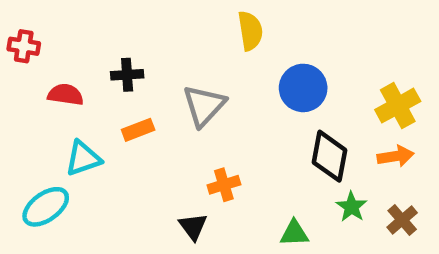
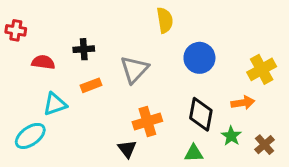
black diamond: (330, 156) -> (201, 114), moved
orange arrow: (396, 156) -> (243, 103), moved
orange cross: (224, 185) -> (147, 121), size x1.4

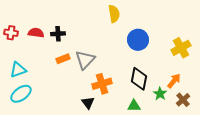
red cross: (16, 30) -> (11, 33), moved
red semicircle: (43, 62) -> (36, 33), moved
gray triangle: (134, 69) -> (85, 60), moved
orange arrow: (243, 103) -> (174, 81), moved, turned -42
cyan triangle: (55, 104) -> (18, 70), moved

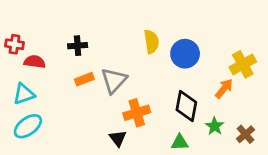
yellow semicircle: (114, 14) -> (151, 42), moved
red semicircle: (36, 33) -> (35, 62), moved
orange arrow: (174, 81) -> (224, 89), moved

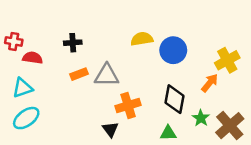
yellow semicircle: (151, 42) -> (142, 39), turned -90
gray triangle: (114, 81) -> (107, 75), turned 48
brown cross: (245, 134) -> (230, 126), size x1.6

